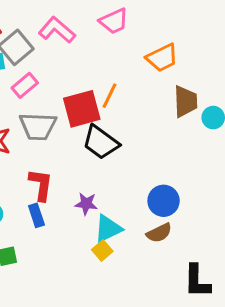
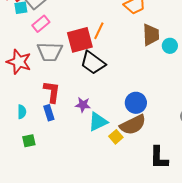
brown semicircle: (159, 233) -> (133, 125), size x1.5
yellow square: (102, 250) -> (116, 137), moved

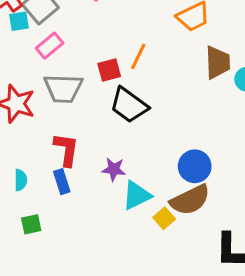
red square: (80, 40) -> (109, 70), size x0.6

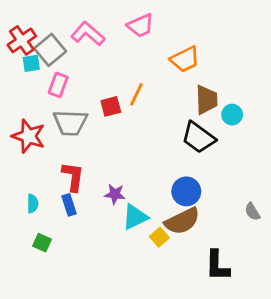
pink rectangle: (50, 46) -> (58, 85), turned -30
black trapezoid: (129, 105) -> (198, 137), moved
green square: (31, 224) -> (42, 243), turned 36

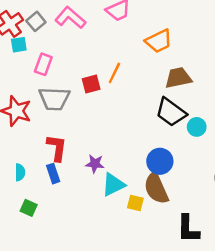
gray square: (50, 50) -> (36, 21), moved, size x0.7
brown trapezoid: (206, 100) -> (178, 78), turned -100
cyan circle: (232, 115) -> (197, 127), moved
brown semicircle: (182, 221) -> (156, 188), turned 92
yellow square: (159, 237) -> (135, 203), turned -35

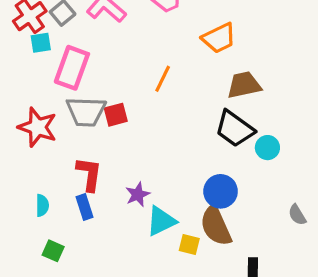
pink rectangle: (43, 64) -> (72, 68), size x1.5
red square: (91, 84) -> (116, 115), moved
purple star: (95, 164) -> (138, 194), turned -30

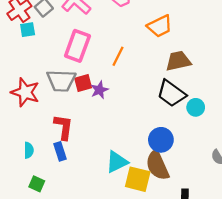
pink rectangle: (72, 68) -> (77, 46), moved
purple star: (138, 194) -> (99, 90), moved
yellow square: (189, 245) -> (138, 179), size x1.6

